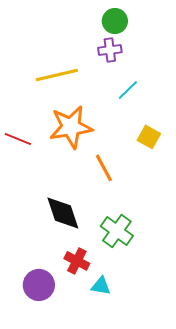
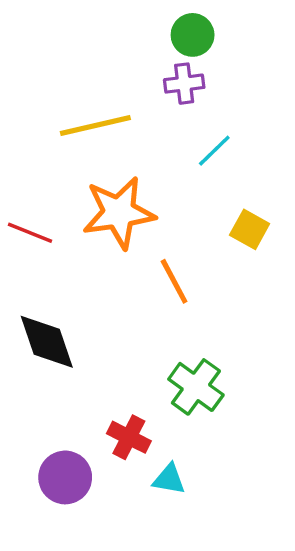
black diamond: (63, 213) -> (47, 342), moved

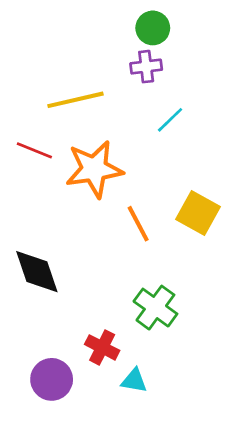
yellow square: (250, 229) -> (198, 213), moved, size x1.4
red line: (30, 233) -> (34, 150), moved

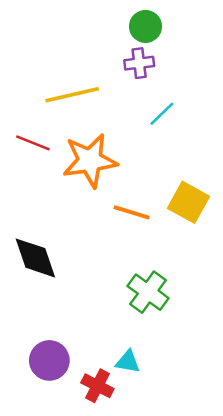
orange line: (138, 224) -> (132, 212), turned -45
red cross: (102, 347) -> (97, 386), moved

